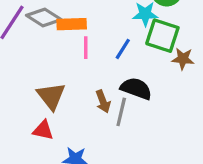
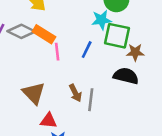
orange rectangle: (72, 24) -> (44, 34), turned 40
black semicircle: (136, 89) -> (126, 76), moved
red triangle: (43, 130) -> (49, 121), moved

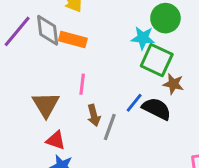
gray diamond: (21, 31) -> (48, 30), turned 44
orange rectangle: (44, 34) -> (73, 39), turned -30
blue line: (87, 50) -> (134, 103), moved
pink line: (57, 52) -> (82, 84), moved

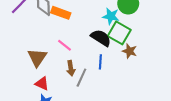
pink line: (82, 84) -> (64, 45), turned -64
blue line: (134, 103) -> (100, 62), turned -40
black semicircle: (157, 109) -> (101, 38), moved

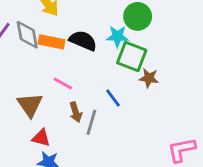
black semicircle: (101, 38) -> (83, 41), moved
blue line: (100, 62) -> (113, 98), turned -32

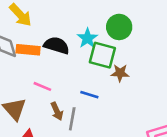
green circle: (138, 16) -> (119, 27), moved
cyan star: (117, 36) -> (87, 38), turned -30
blue line: (113, 98) -> (89, 95), turned -30

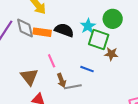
pink line: (42, 86) -> (52, 61), turned 40
gray line: (72, 119) -> (73, 87), turned 66

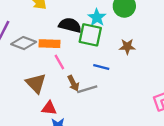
gray diamond: (25, 28) -> (24, 43), moved, turned -50
orange rectangle: (42, 32) -> (49, 44), moved
green square: (99, 40) -> (90, 35), moved

